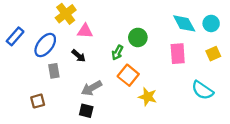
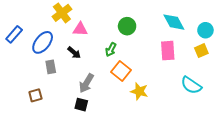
cyan circle: (211, 23) -> (205, 30), moved
green circle: (138, 37) -> (127, 26), moved
gray arrow: (92, 88) -> (86, 83), turned -30

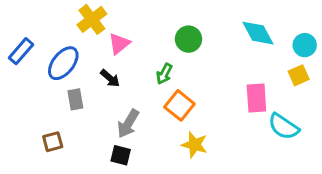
pink triangle: (80, 29) -> (119, 44), turned -42
pink rectangle: (168, 51) -> (256, 98), moved
yellow star: (139, 91) -> (195, 145), moved

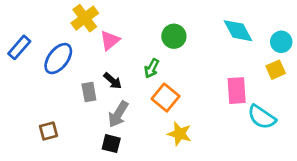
black arrow: (110, 78) -> (113, 81), moved
gray rectangle: (75, 99) -> (89, 92), moved

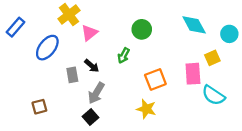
blue rectangle: (19, 47) -> (15, 27), moved
yellow square: (276, 70) -> (212, 58), moved
orange square: (166, 98) -> (155, 79), moved, turned 30
black square: (111, 144) -> (91, 117), turned 35

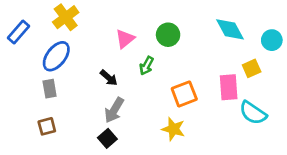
yellow cross: (69, 15) -> (66, 17), moved
pink triangle: (89, 33) -> (125, 39), moved
gray rectangle: (72, 75) -> (50, 89), moved

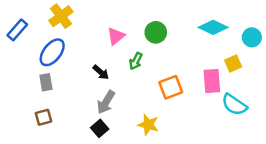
cyan diamond: (230, 29) -> (213, 27), turned -36
yellow star: (173, 129) -> (148, 125), moved

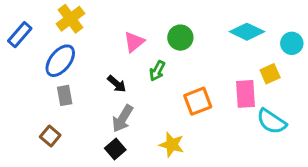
gray rectangle: (46, 82) -> (65, 95), moved
brown square: (43, 117) -> (50, 136), turned -35

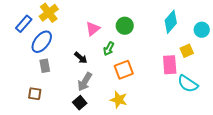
cyan diamond: (247, 32) -> (171, 22), turned -75
blue rectangle: (20, 35) -> (24, 24), moved
orange square: (198, 101) -> (124, 70), moved
brown square: (50, 136) -> (35, 94), turned -32

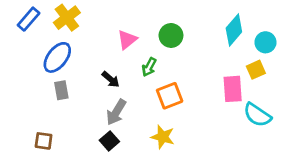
blue rectangle: (24, 24) -> (29, 19), moved
cyan circle: (202, 30) -> (265, 42), moved
brown square: (35, 94) -> (44, 141), moved

